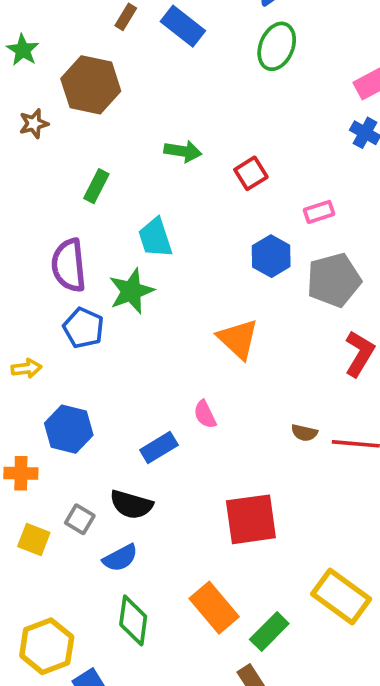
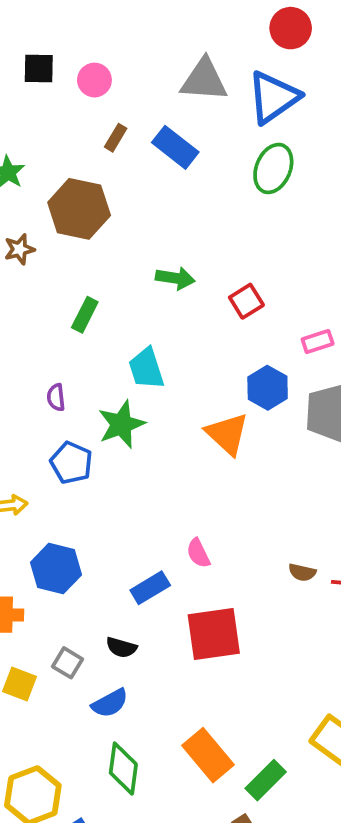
purple semicircle: (69, 265) -> (56, 397), size x0.5
orange triangle: (238, 339) -> (227, 434), moved
black semicircle: (131, 505) -> (121, 647), size x0.7
red square: (251, 519) -> (214, 634), moved

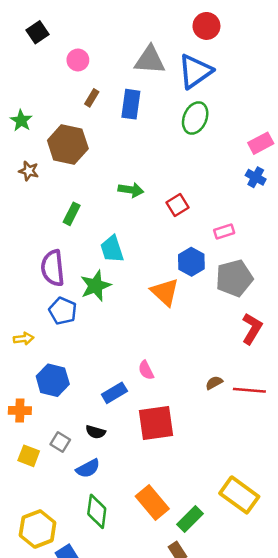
black square: (39, 68) -> (38, 32), moved, turned -35
blue rectangle: (175, 147) -> (131, 104), turned 60
brown star: (19, 249) -> (29, 171), turned 30
purple semicircle: (56, 397) -> (53, 268), size x2.0
brown semicircle: (302, 572) -> (214, 383), turned 138

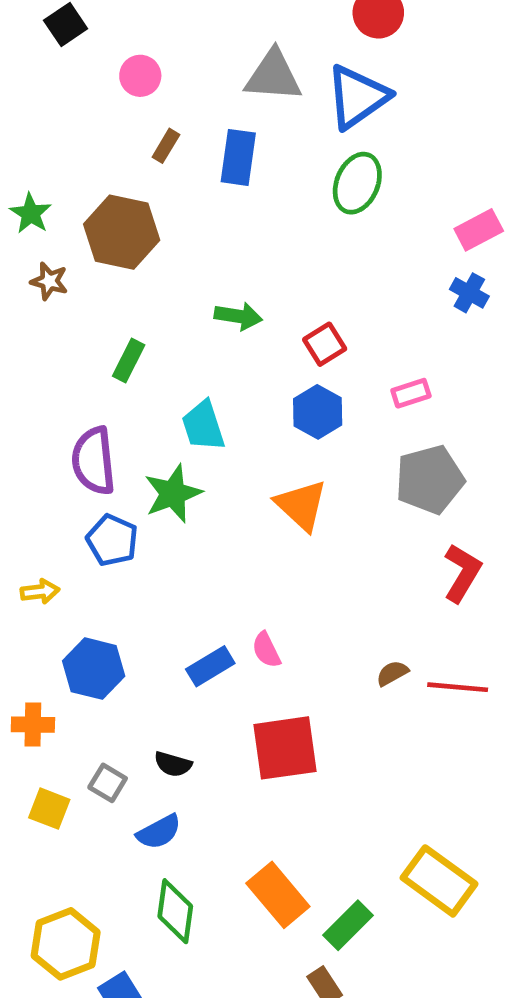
green star: (21, 121) -> (31, 213), moved
blue hexagon: (191, 262) -> (318, 412), moved
blue rectangle: (114, 393) -> (210, 666), moved

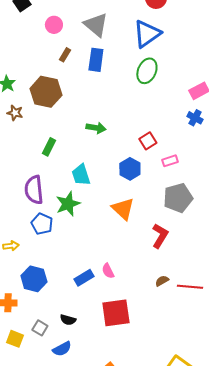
gray triangle: (273, 76) -> (96, 25), moved, turned 36
red square: (325, 344) -> (148, 141), moved
red L-shape: (462, 573) -> (160, 236), moved

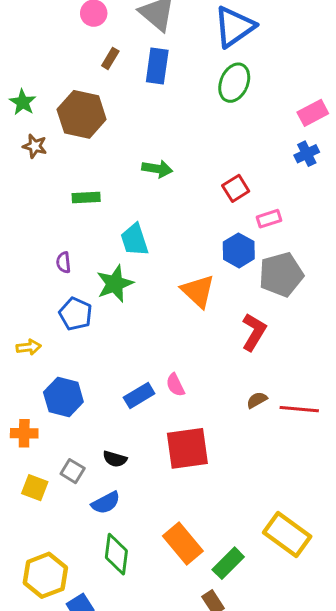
blue cross: (195, 118) -> (307, 154), turned 35
green rectangle: (49, 147) -> (86, 197), turned 60
blue hexagon: (130, 169) -> (239, 250), moved
purple semicircle: (34, 190) -> (63, 262), size x0.5

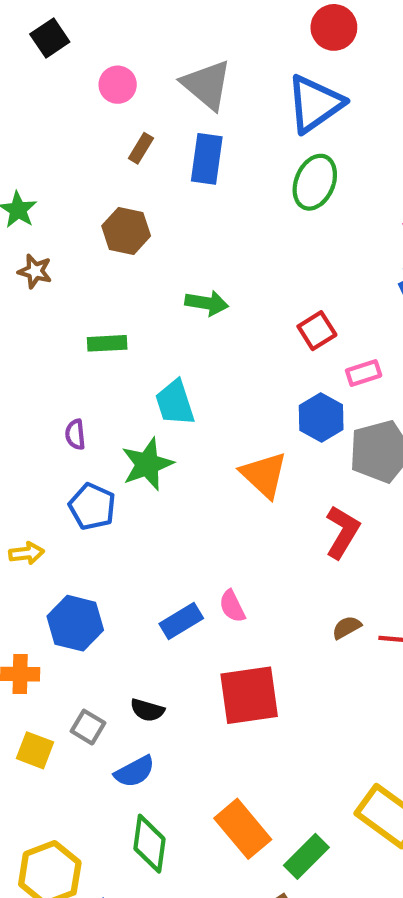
brown hexagon: (82, 114) -> (126, 231), moved, size x0.7

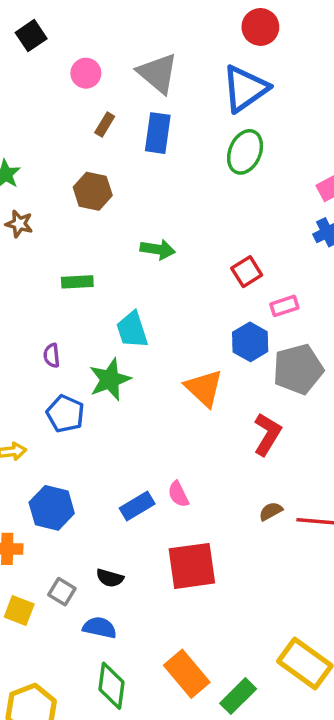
blue semicircle: (135, 772) -> (100, 628), turned -140

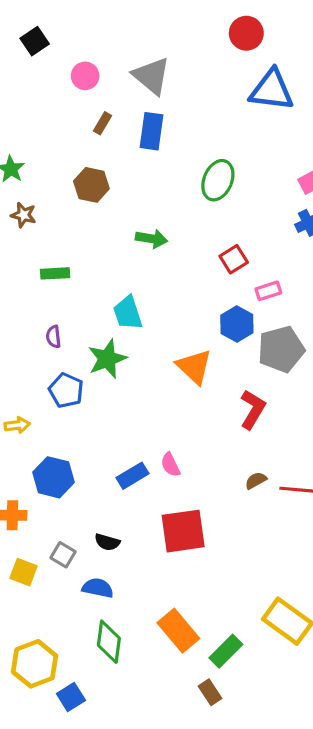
blue triangle: (245, 89) -> (272, 90), moved, turned 42
green ellipse: (245, 152) -> (218, 180), moved
green rectangle: (77, 282) -> (55, 273), moved

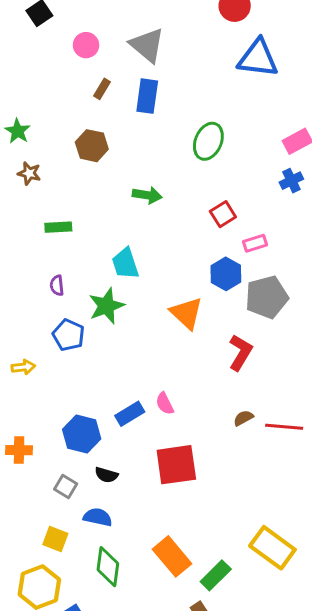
blue hexagon: (54, 477) -> (82, 434), moved
yellow square: (23, 572) -> (55, 539), moved

